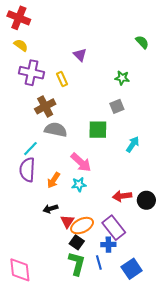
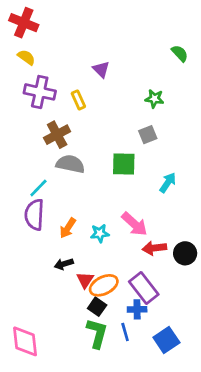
pink arrow: (81, 162) -> (134, 224), moved

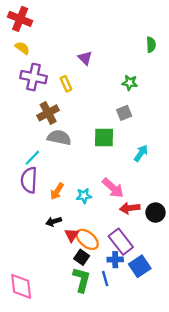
green semicircle: (180, 53) -> (151, 45), turned 40
orange ellipse: (104, 285) -> (87, 239), turned 65
blue square: (166, 340) -> (140, 266), moved

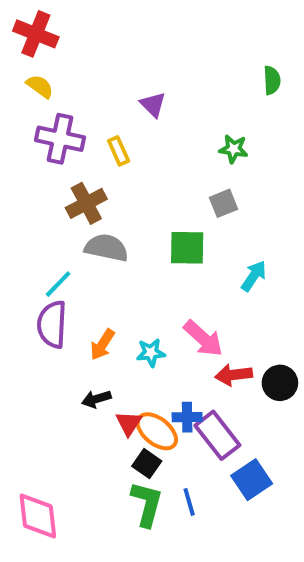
blue cross: (115, 260) -> (187, 417), moved

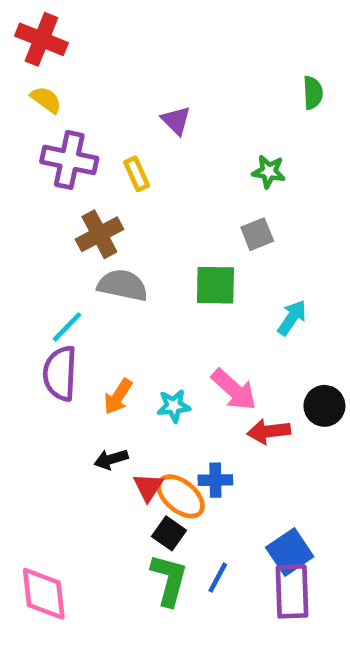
black circle: (280, 383) -> (324, 406), moved
purple rectangle: (217, 435) -> (292, 591), moved, turned 36
blue line: (189, 502) -> (218, 578), turned 44

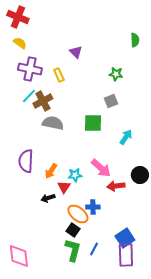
cyan line: (67, 327) -> (29, 96), moved
red triangle: (148, 487) -> (64, 187), moved

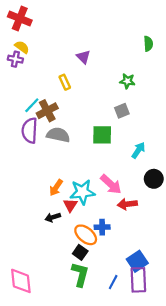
purple cross: (30, 69) -> (15, 59), moved, size x0.6
purple semicircle: (26, 161) -> (30, 130), moved
cyan star: (75, 175) -> (82, 192), size x1.6
black circle: (140, 175) -> (154, 179), moved
blue line: (94, 249) -> (113, 282), moved

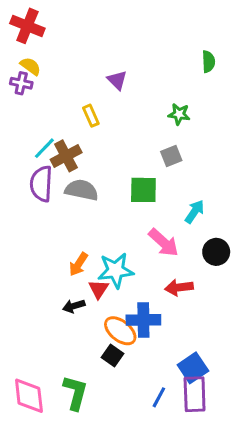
pink arrow: (111, 184) -> (164, 243), moved
blue cross: (102, 227) -> (143, 320), size x1.5
green L-shape: (80, 274) -> (75, 393), moved

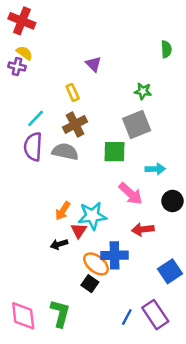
brown cross: (66, 156) -> (75, 124), moved
gray square: (171, 156) -> (137, 124), size x1.6
cyan arrow: (195, 212) -> (155, 169), turned 54
blue square: (193, 368) -> (170, 271), moved
purple rectangle: (195, 394) -> (155, 315), turned -32

